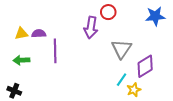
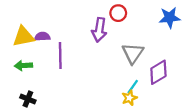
yellow triangle: (21, 34) -> (23, 37), size x1.5
yellow star: (134, 90) -> (129, 98), moved
black cross: (14, 91) -> (28, 99), moved

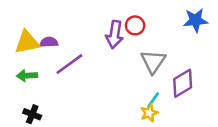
red circle: (118, 13) -> (135, 25), moved
purple line: (60, 55) -> (69, 64), turned 55

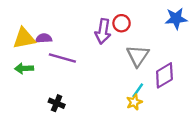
purple line: (69, 64) -> (62, 58), turned 52
black cross: (32, 114) -> (57, 103), moved

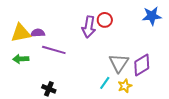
gray triangle: (138, 56) -> (119, 63), moved
cyan line: (138, 90) -> (105, 83), moved
yellow star: (134, 102) -> (125, 86), moved

